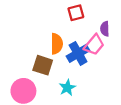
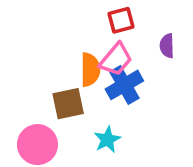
pink trapezoid: (94, 45) -> (116, 59), moved
brown square: (43, 65) -> (68, 104), turned -30

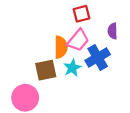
blue cross: (124, 85) -> (98, 57), moved
cyan star: (107, 139) -> (72, 68), moved

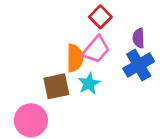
red square: (82, 14) -> (100, 17), turned -30
blue cross: (98, 57) -> (139, 65), moved

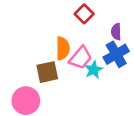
pink trapezoid: (96, 49) -> (80, 58), moved
cyan star: (89, 83) -> (94, 70), moved

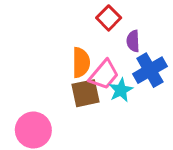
purple semicircle: (116, 32) -> (133, 41), moved
brown square: (47, 72) -> (86, 93), moved

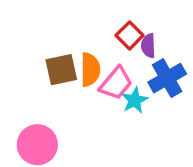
red square: (109, 18) -> (130, 35), moved
brown square: (86, 93) -> (61, 70), moved

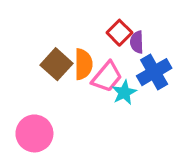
brown square: (61, 70) -> (56, 64), turned -36

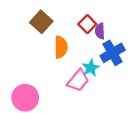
brown square: (56, 64) -> (41, 22), moved
pink trapezoid: (107, 77) -> (78, 80), moved

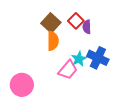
brown square: (41, 22) -> (51, 23), moved
blue cross: (113, 53) -> (98, 58), moved, turned -35

